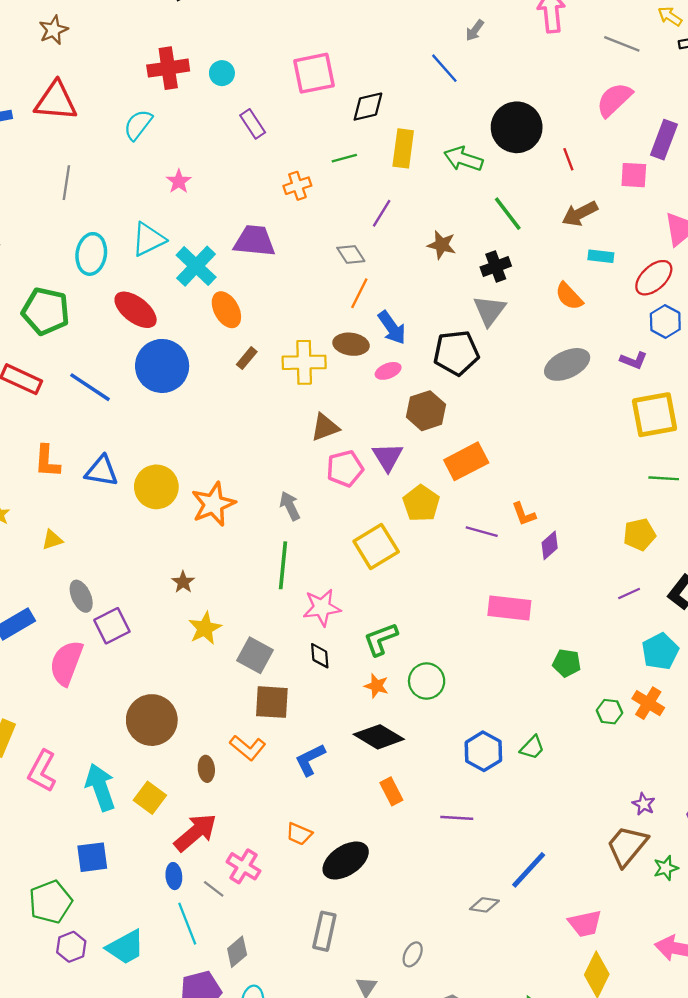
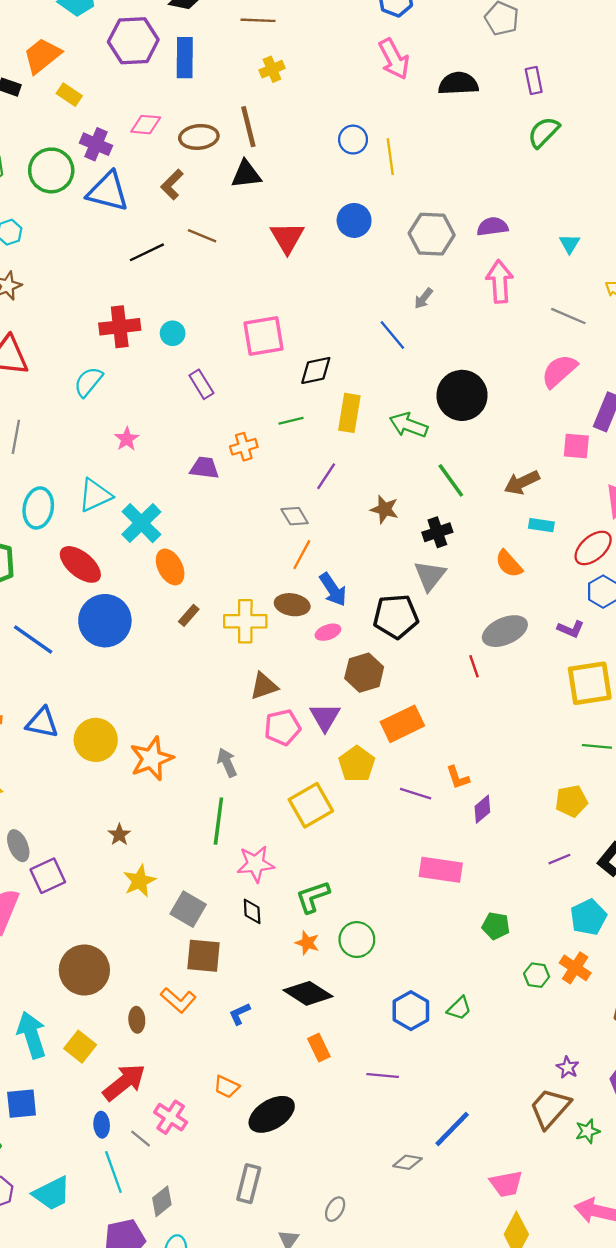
red line: (568, 159) -> (474, 666), moved
purple trapezoid: (254, 241) -> (204, 468), moved, size x0.7
blue L-shape: (310, 760) -> (240, 1014), size x0.7

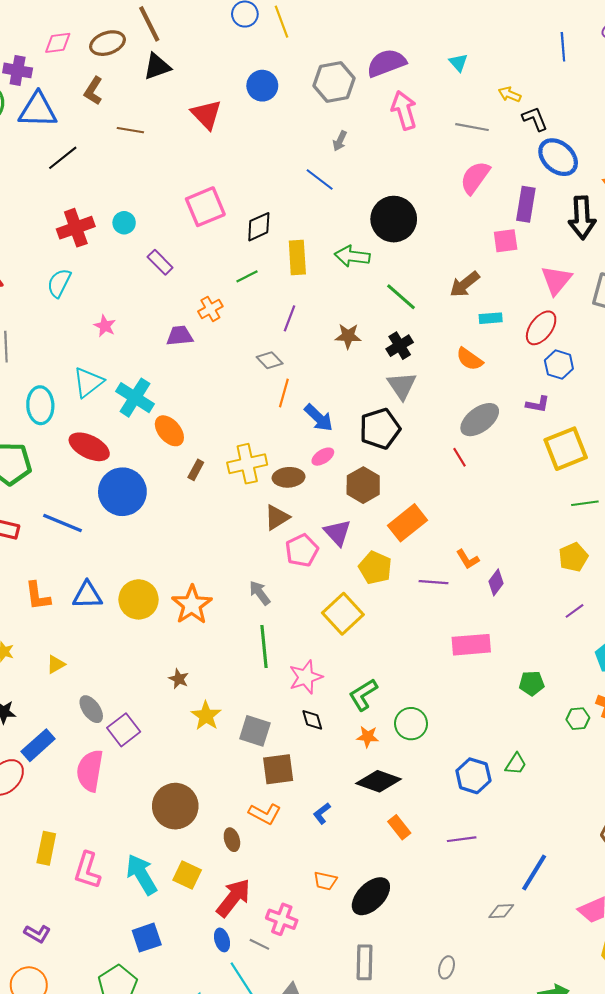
purple semicircle: (492, 227) -> (386, 63), size x1.4
black line: (147, 252) -> (63, 158), moved
brown ellipse: (292, 605) -> (289, 477), moved

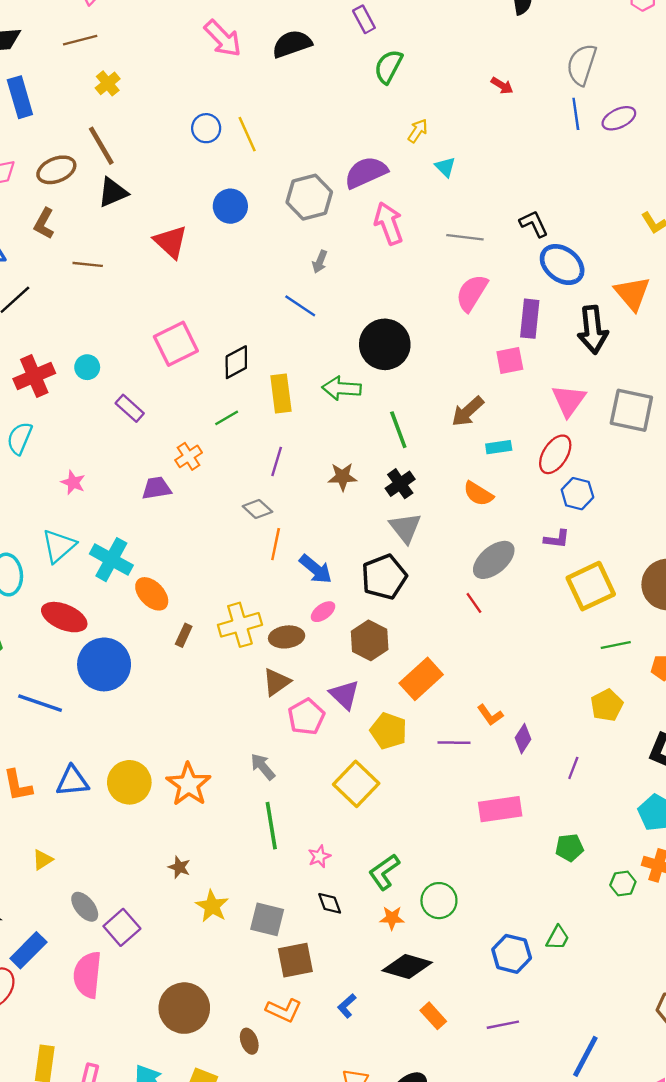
blue line: (563, 47) -> (576, 114), moved
yellow arrow: (510, 94) -> (418, 131), moved, turned 105
green line: (401, 297) -> (398, 430), turned 32
purple line: (574, 611) -> (573, 768), moved, turned -30
pink star: (306, 677) -> (319, 856), size x0.6

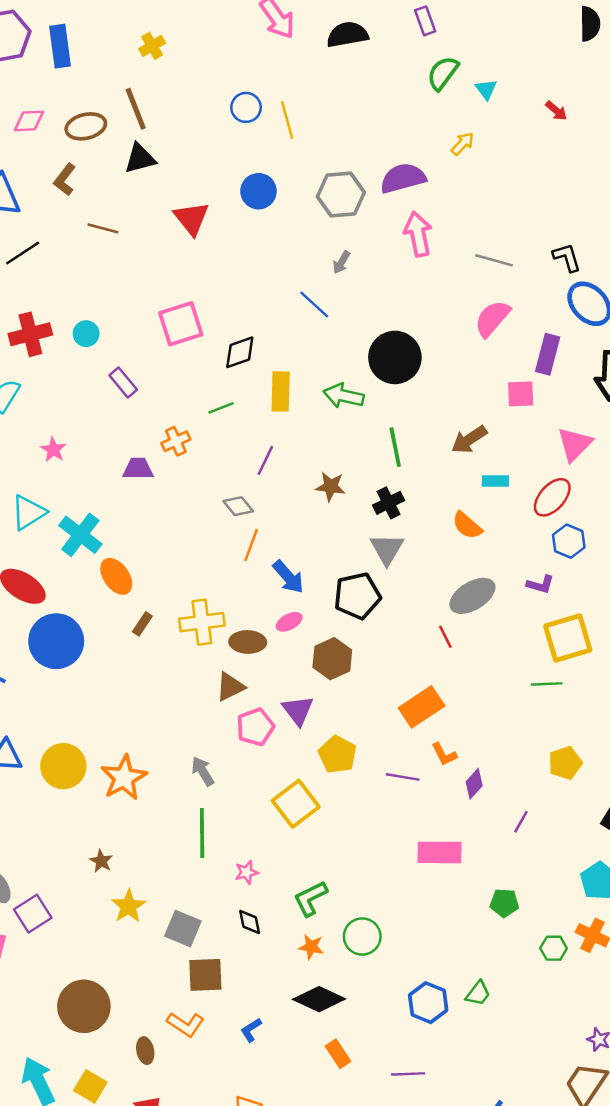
cyan triangle: (445, 167) -> (486, 89), moved
green line: (616, 645) -> (547, 684), moved
orange rectangle: (421, 679) -> (422, 707), moved

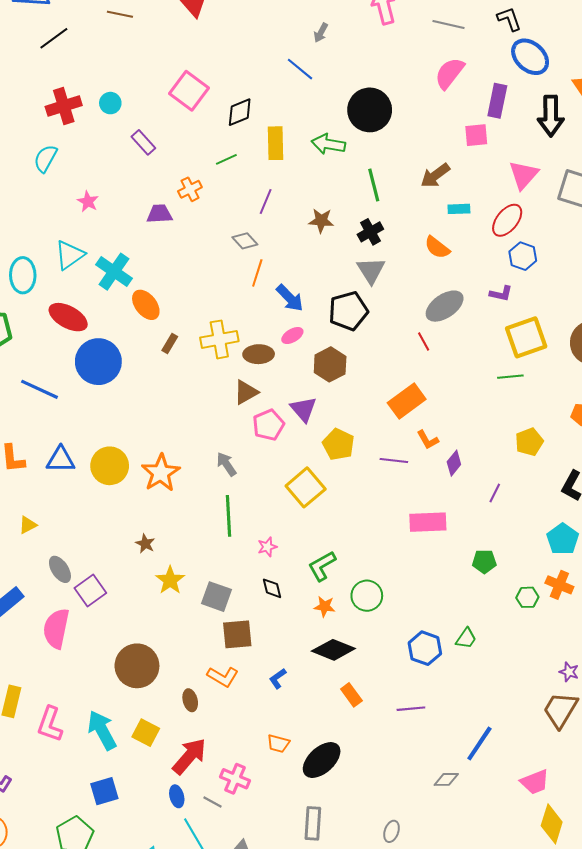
pink square: (181, 324) -> (189, 91), turned -33

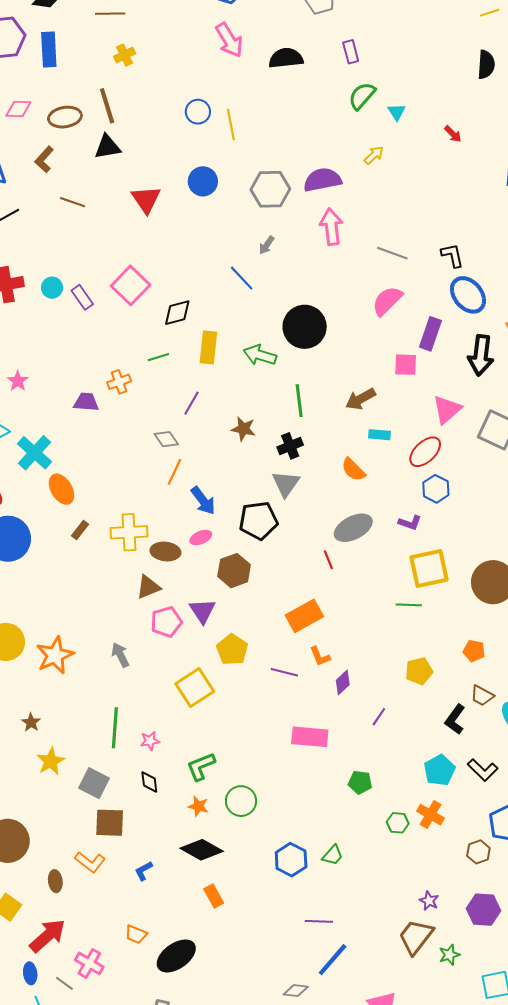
purple rectangle: (143, 142) -> (82, 297), moved
green line: (228, 516) -> (115, 728), moved
purple line: (411, 709) -> (319, 921), moved

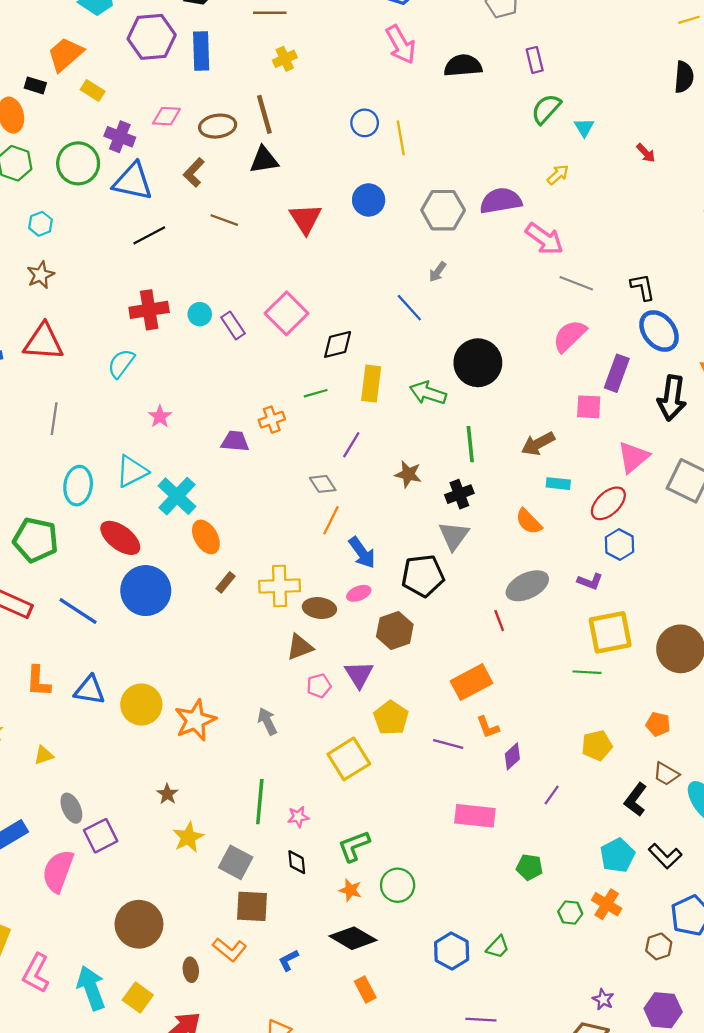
pink arrow: (331, 227) -> (544, 239), moved, turned 132
pink pentagon: (166, 622) -> (319, 686), size x0.7

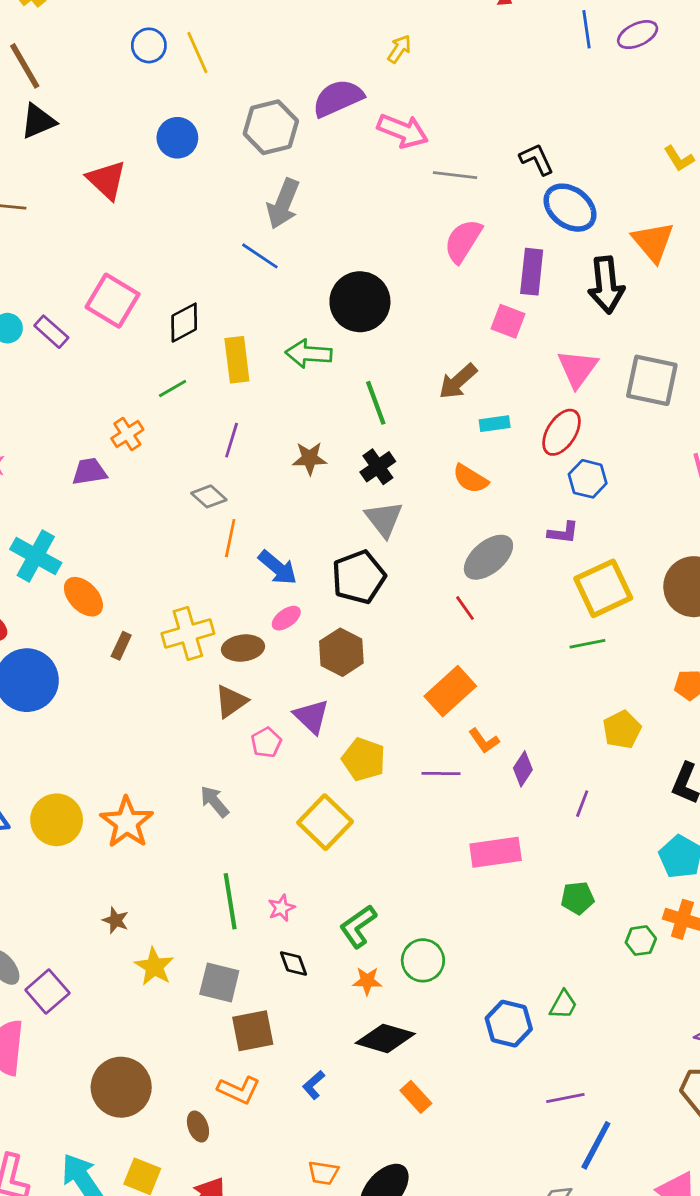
gray arrow: (438, 272) -> (283, 204), size x1.8
pink square: (589, 407) -> (508, 321), turned 32

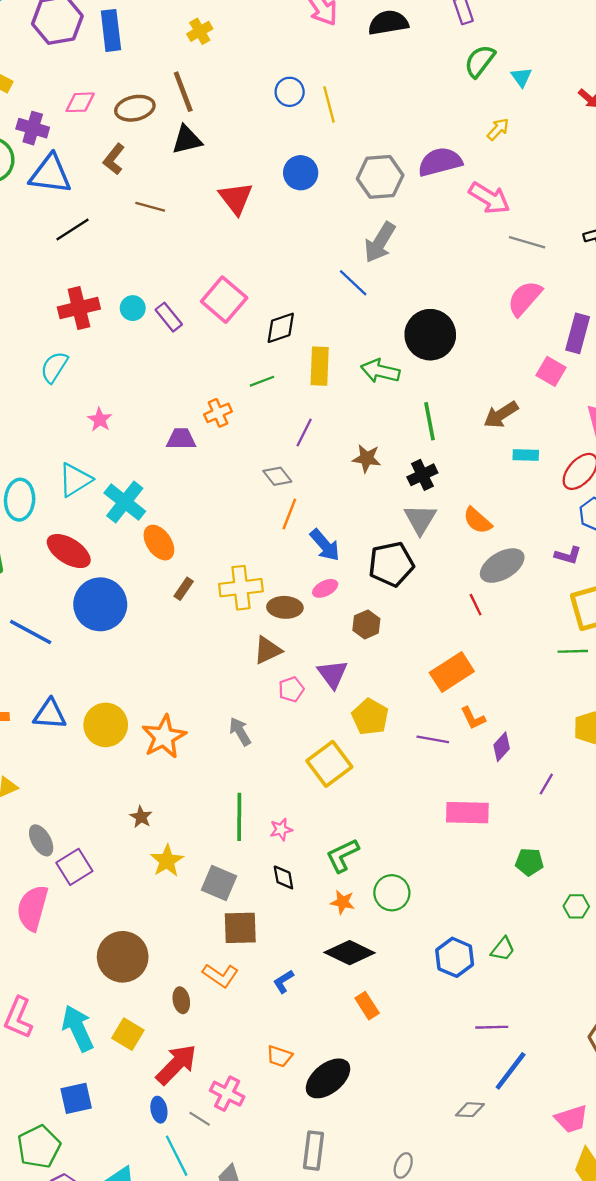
orange semicircle: (470, 479) -> (477, 521), moved
brown hexagon: (341, 652) -> (366, 624), size x0.7

